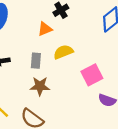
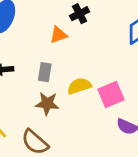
yellow semicircle: (63, 52) -> (79, 86), moved

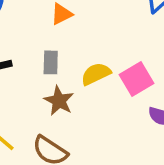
brown star: (47, 103) -> (59, 101), turned 30

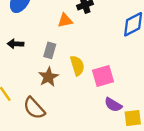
yellow semicircle: (96, 74) -> (77, 66), turned 84

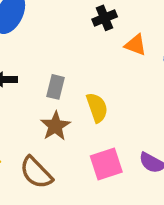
orange triangle: (65, 21) -> (136, 45), moved, turned 35
pink square: (103, 76) -> (106, 164), moved

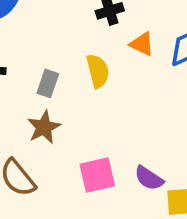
yellow semicircle: (97, 108) -> (98, 71), moved

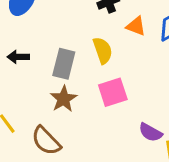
gray rectangle: (48, 83) -> (64, 64), size x1.4
pink square: (97, 175) -> (113, 92), moved

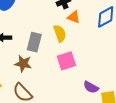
orange triangle: (136, 26) -> (74, 17), moved
brown star: (64, 99) -> (23, 64), moved, turned -30

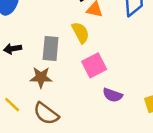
purple semicircle: (91, 87) -> (113, 95), moved

